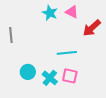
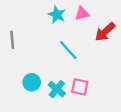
pink triangle: (72, 12) -> (82, 14), turned -40
cyan line: (67, 53) -> (68, 50), moved, turned 54

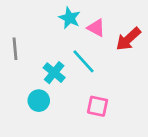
pink triangle: (82, 14) -> (96, 28), moved, turned 42
cyan cross: (57, 89) -> (54, 73), moved

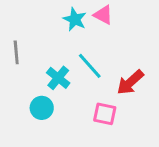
pink triangle: (96, 28) -> (103, 15), moved
red arrow: (128, 39) -> (130, 82), moved

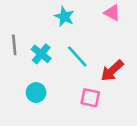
pink triangle: (103, 15) -> (112, 13), moved
cyan cross: (58, 78) -> (41, 54), moved

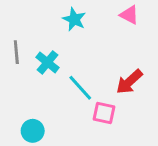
cyan line: (77, 56) -> (80, 88), moved
cyan circle: (36, 93) -> (33, 131), moved

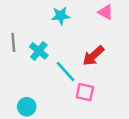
cyan star: (74, 19) -> (61, 16), turned -30
red arrow: (129, 82) -> (93, 56), moved

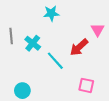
pink triangle: (106, 12) -> (98, 30), moved, turned 32
pink square: (85, 92) -> (86, 85), moved

